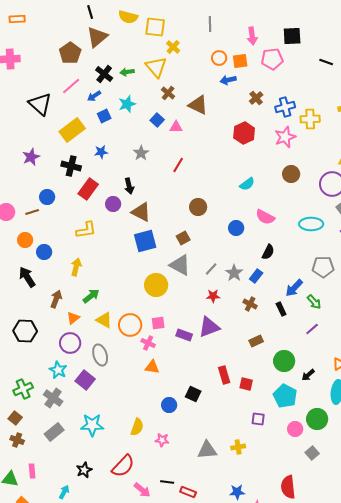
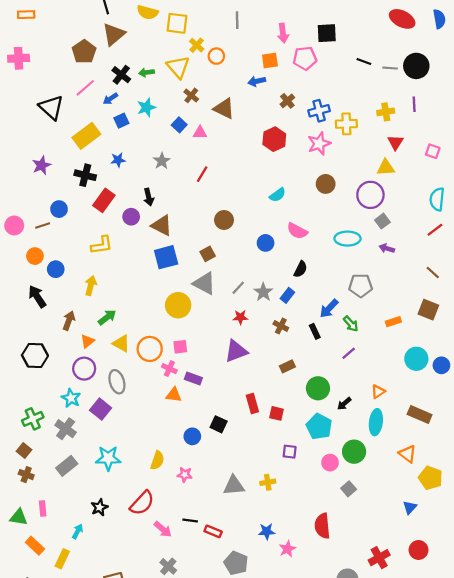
orange circle: (219, 58) -> (216, 56), moved
purple rectangle: (184, 335) -> (193, 378), moved

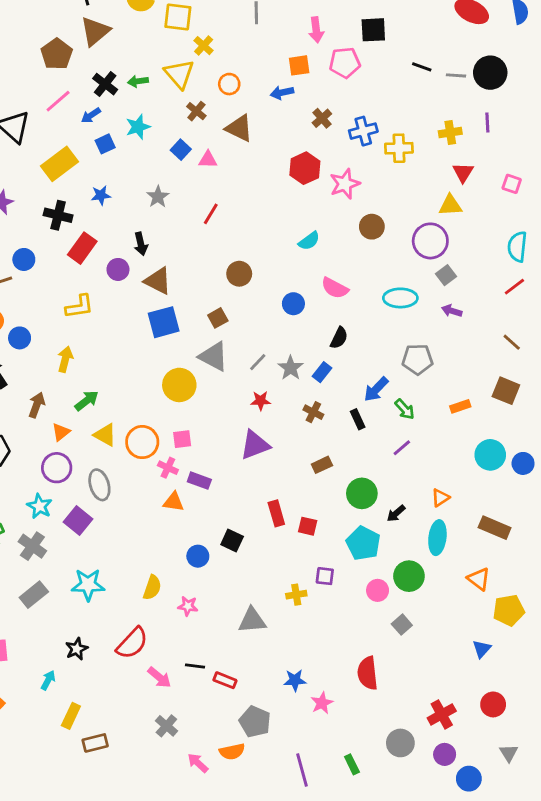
orange circle: (216, 56) -> (229, 84), moved
pink star: (319, 144) -> (345, 184), moved
yellow pentagon: (431, 478) -> (509, 610), turned -30
yellow cross: (268, 482) -> (296, 595), moved
yellow rectangle: (62, 559) -> (71, 716), moved

